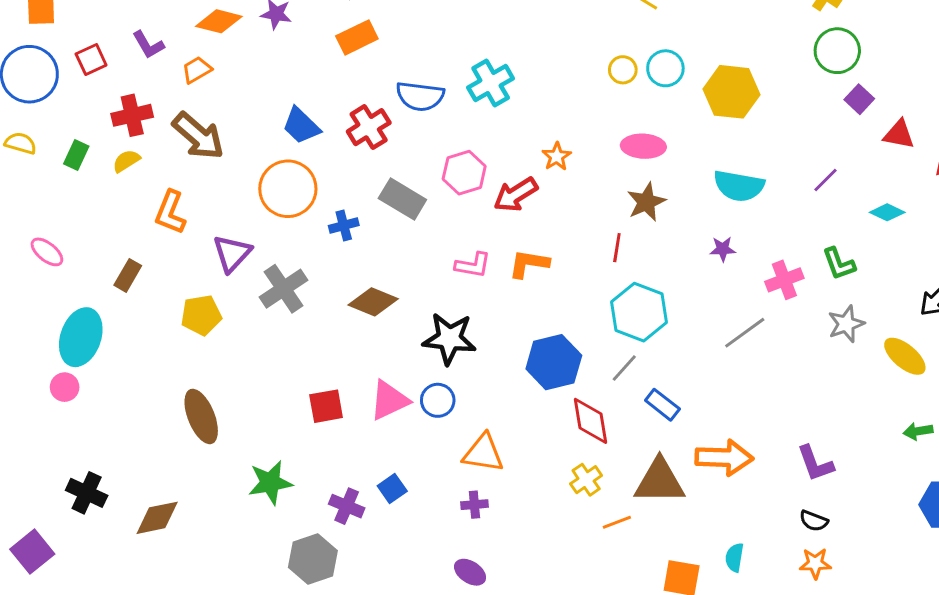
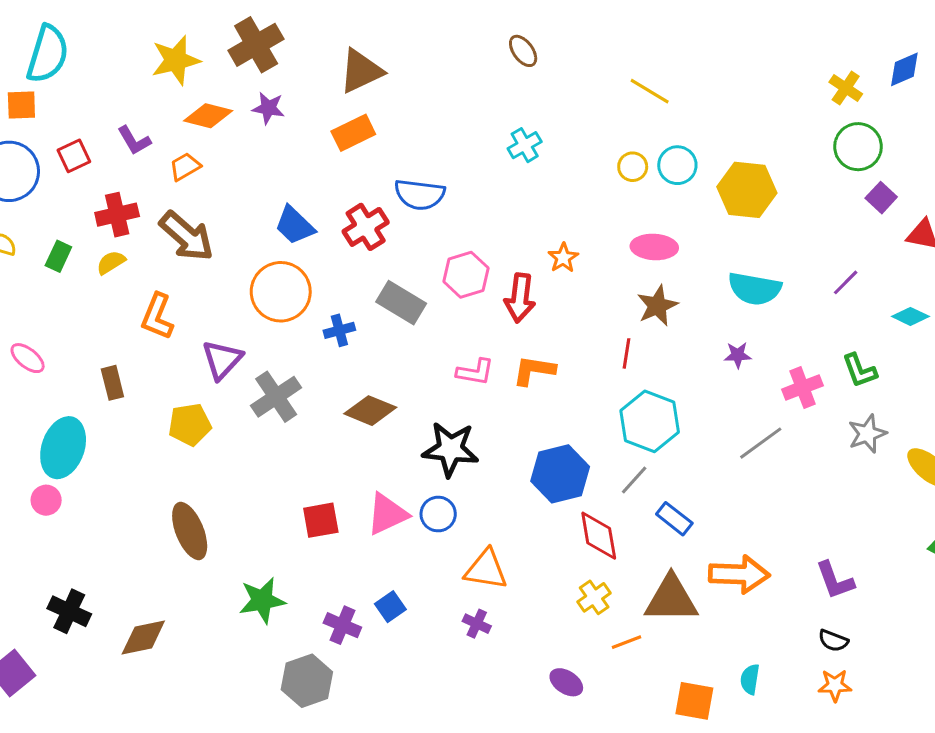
cyan cross: (491, 83) -> (525, 145), moved, size x0.7
red arrow: (516, 195) -> (520, 298), turned -51
brown rectangle: (128, 275) -> (112, 383), turned -44
purple cross: (474, 505) -> (477, 624), turned 30
purple ellipse: (470, 572) -> (566, 682), moved

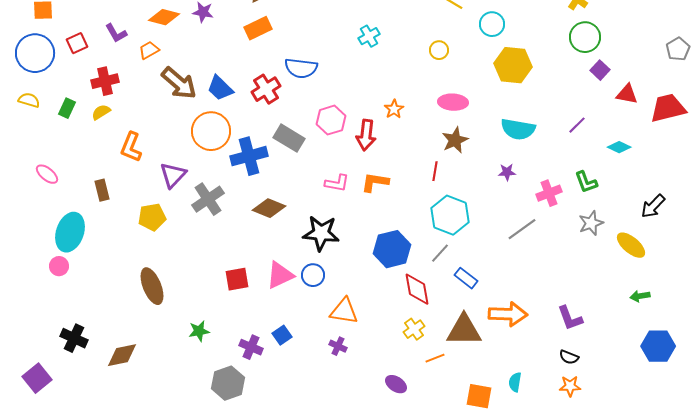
cyan circle: (677, 165) -> (492, 24), moved
brown arrow: (187, 236) -> (179, 83), moved
blue cross: (339, 330) -> (249, 156), size x1.8
green star: (262, 600) -> (199, 331), size x0.7

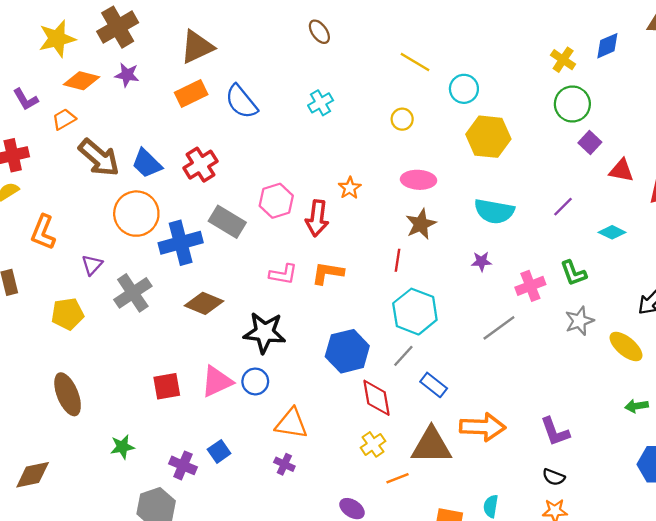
blue semicircle: (301, 68) -> (241, 102), moved, turned 44
purple triangle: (173, 175) -> (92, 265), size x0.7

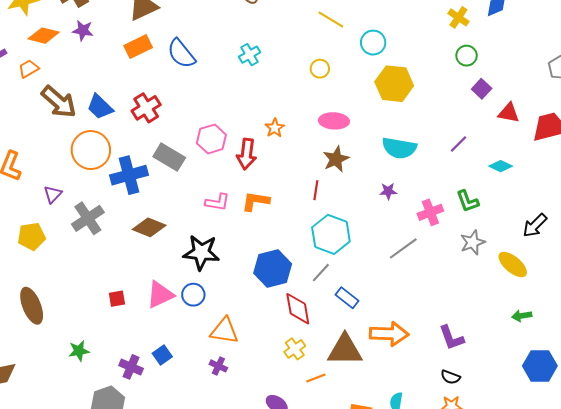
green circle: (572, 104) -> (467, 56), size x0.7
red square: (167, 386) -> (117, 299), size x0.7

